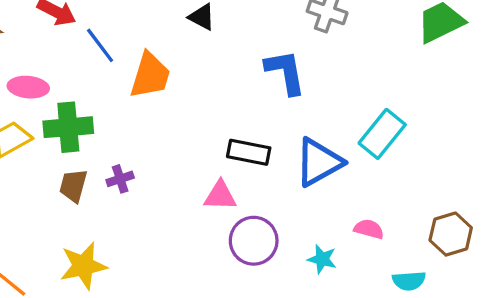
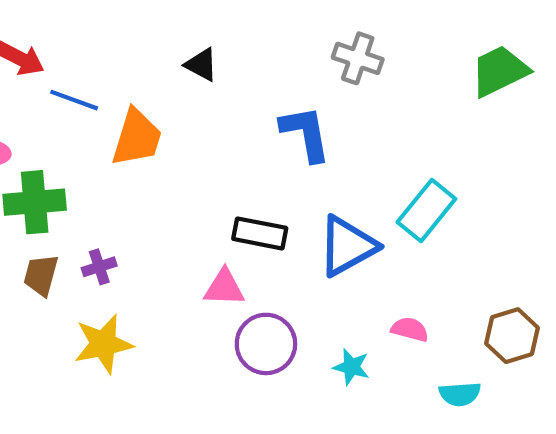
blue line: (100, 45) -> (74, 100), turned -33
yellow star: (83, 266) -> (103, 344), moved

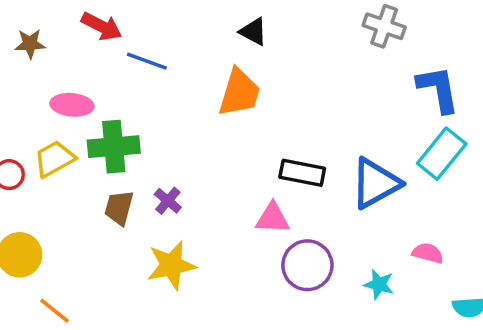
blue L-shape: (306, 133) -> (438, 89), moved
orange trapezoid: (137, 138) -> (239, 93), moved
purple cross: (99, 267) -> (168, 201), turned -32

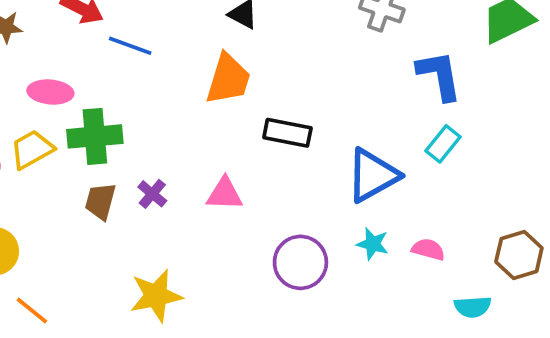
cyan rectangle: (442, 154) -> (443, 144), size x0.7
black rectangle: (302, 173) -> (287, 133), moved
pink triangle: (273, 218) -> (225, 194), moved
yellow star: (171, 265) -> (156, 296), moved
cyan star: (379, 284) -> (373, 244), moved

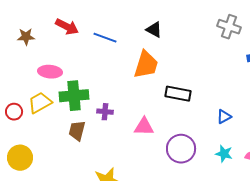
blue line: (130, 46) -> (105, 38), moved
blue triangle: (373, 175) -> (224, 117), size x0.5
purple cross: (152, 194) -> (105, 112), moved, turned -35
purple circle: (300, 262) -> (181, 149), moved

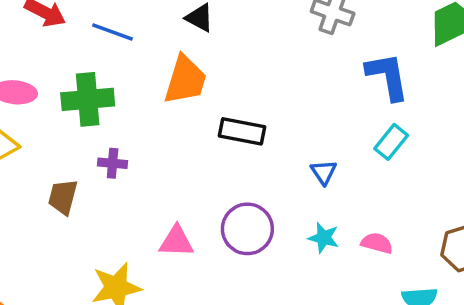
green cross: (74, 96) -> (88, 99), moved
blue triangle: (224, 117) -> (324, 172), turned -35
pink triangle: (144, 127) -> (176, 241), moved

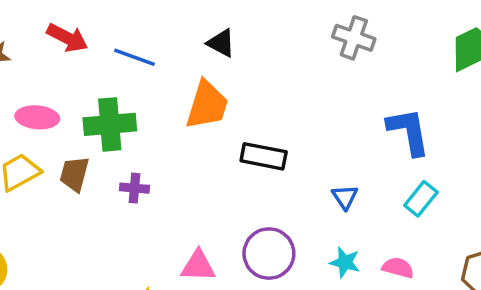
blue L-shape: (388, 76) -> (409, 132), moved
cyan rectangle: (391, 142) -> (421, 199), moved
brown trapezoid: (63, 197) -> (74, 174), moved

